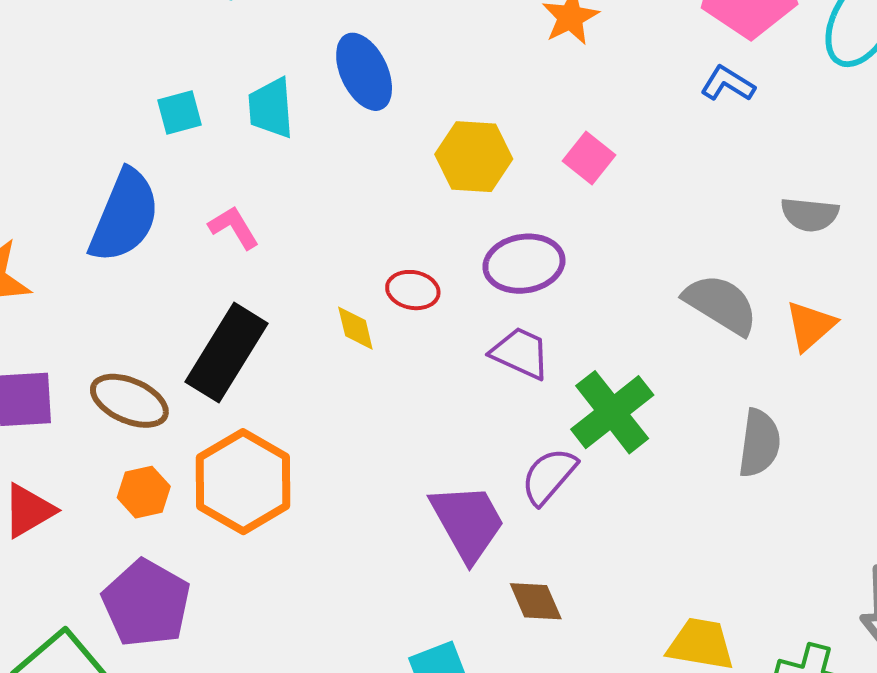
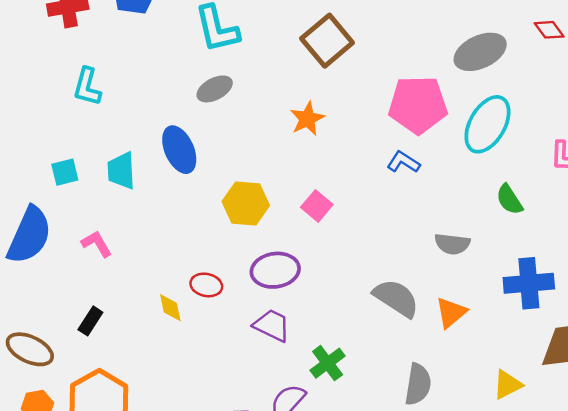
black rectangle: (226, 353) -> (90, 321), size x0.5
green cross: (612, 412) -> (328, 363), size x0.7

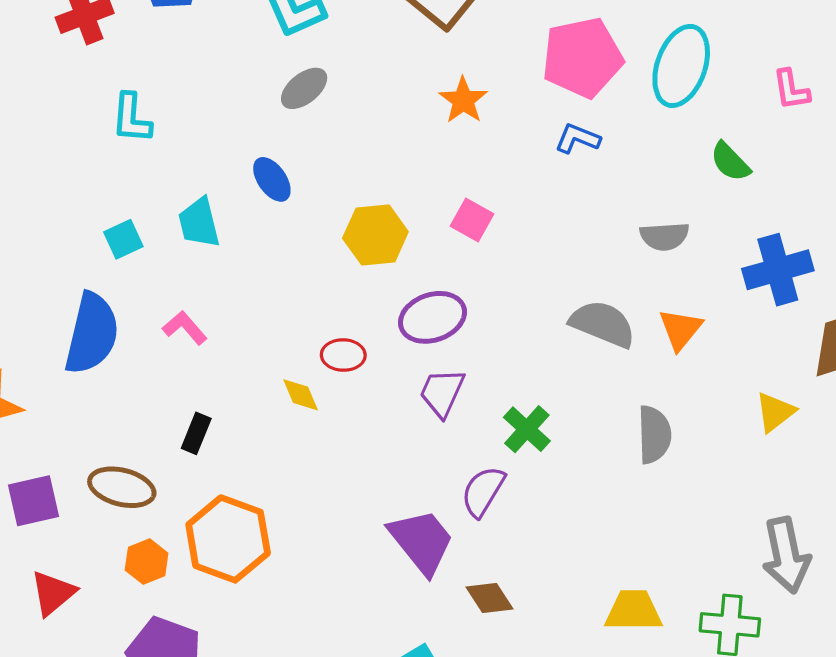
orange star: (307, 119) -> (463, 100), moved
blue ellipse: (179, 150) -> (272, 179), size x0.7
purple trapezoid: (272, 325) -> (442, 393), turned -81

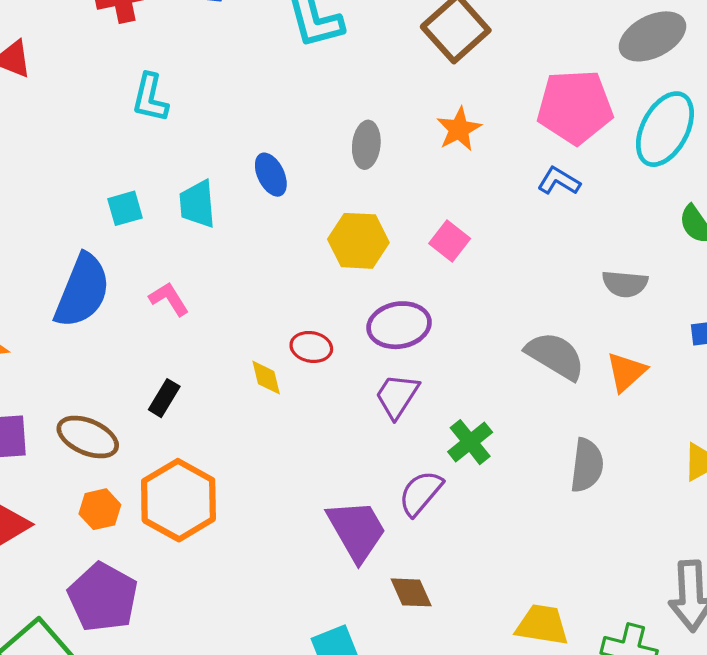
gray ellipse: (304, 88) -> (366, 145), moved, turned -54

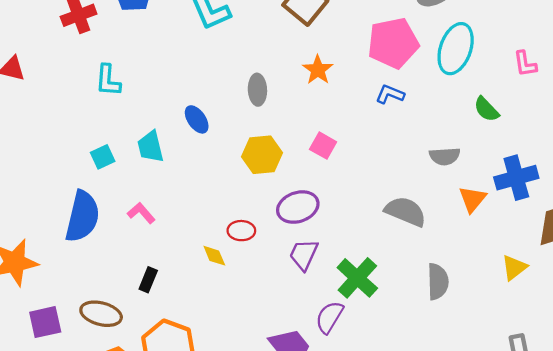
orange triangle: (626, 372) -> (472, 199), moved
green cross: (470, 442) -> (357, 278), size x1.4

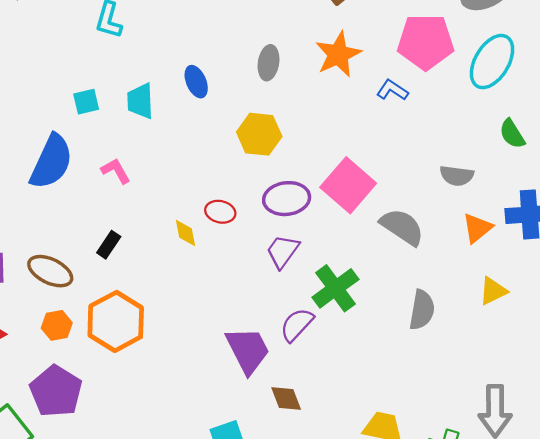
orange star: (318, 70) -> (338, 54), size x1.4
blue L-shape: (390, 94) -> (392, 90), moved
pink square: (323, 146) -> (348, 185), moved, size x1.8
yellow triangle: (514, 268) -> (493, 291), moved

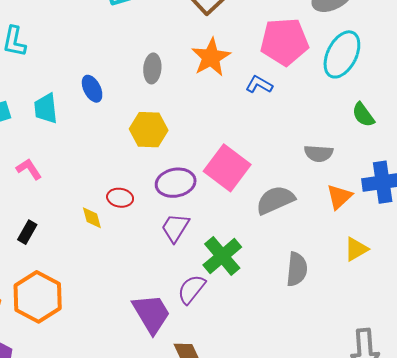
gray semicircle: (402, 227) -> (275, 200), turned -54

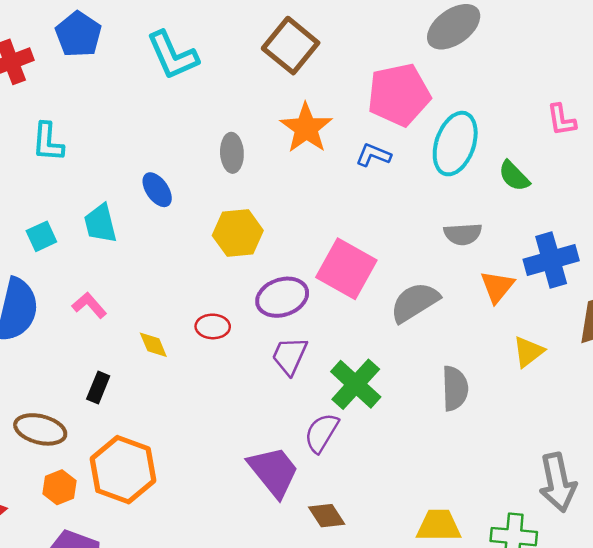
cyan ellipse: (342, 54) -> (455, 144), moved
yellow diamond: (92, 218) -> (153, 345), moved

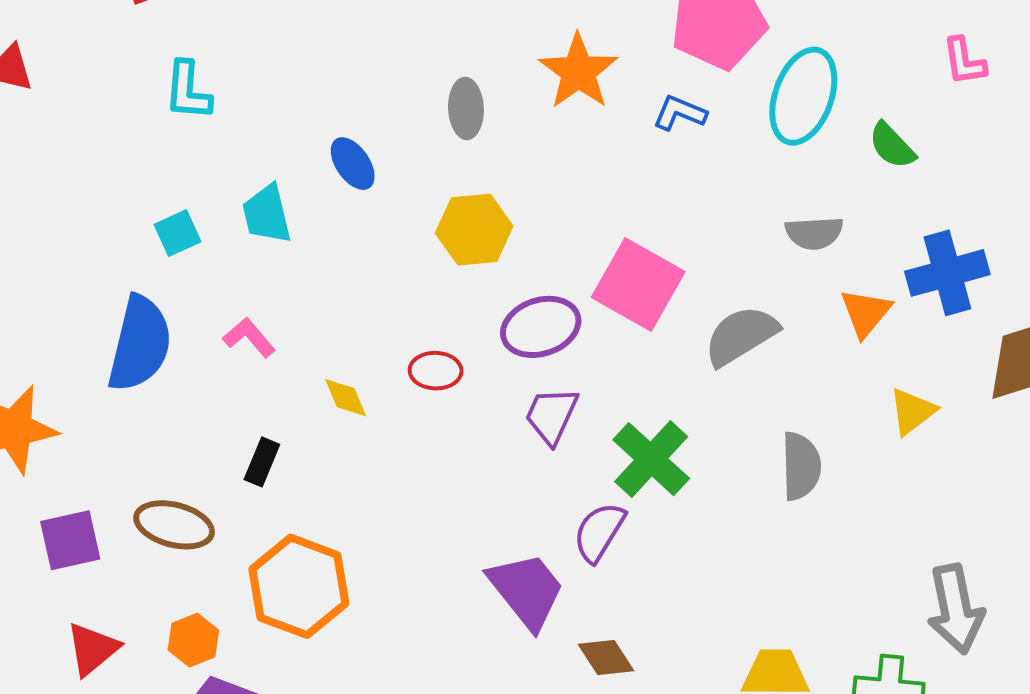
orange hexagon: (60, 487) -> (193, 640), moved

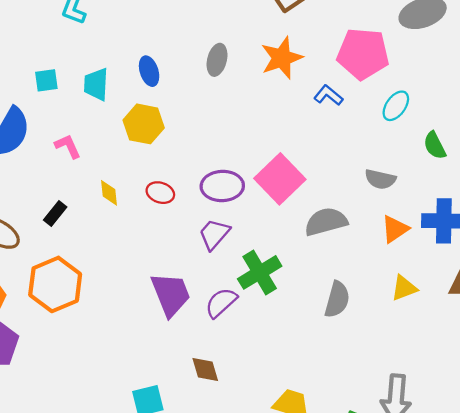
cyan ellipse: (803, 96) -> (396, 106), size x0.6
yellow hexagon: (474, 230) -> (144, 124), moved
purple trapezoid: (527, 590) -> (171, 294), moved

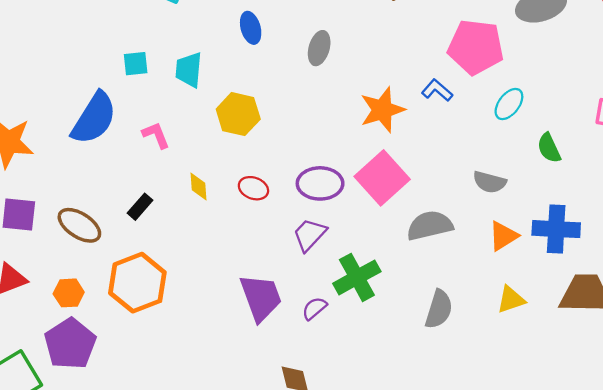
orange star: (282, 58) -> (382, 110), moved
blue ellipse: (149, 71) -> (251, 28), moved
purple semicircle: (221, 303) -> (314, 308), size x0.7

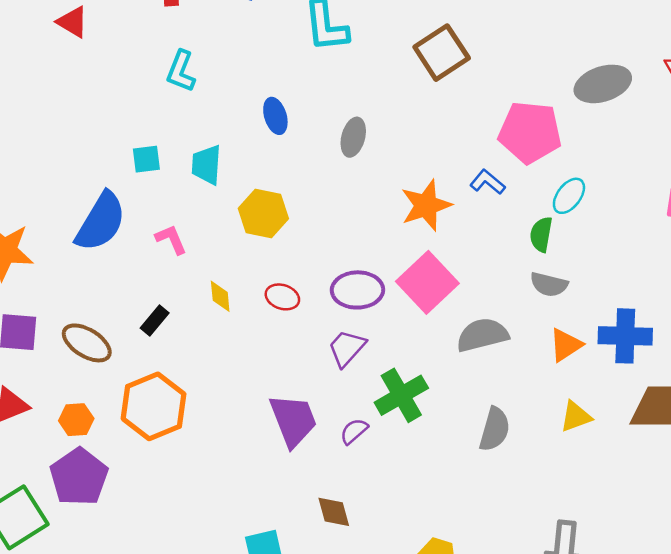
green semicircle: (549, 148) -> (541, 234), moved, turned 36

